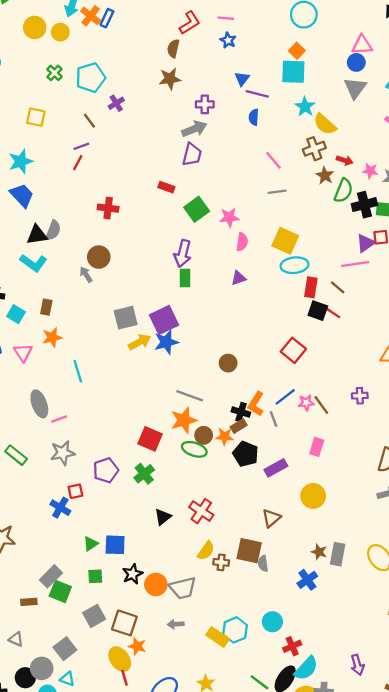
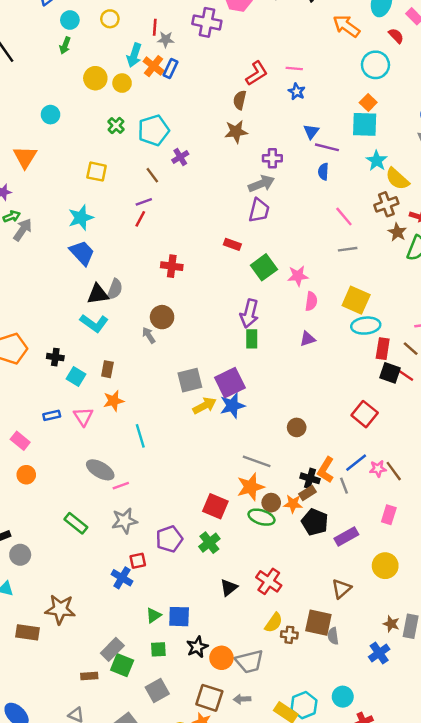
gray ellipse: (39, 404) -> (100, 470), turned -40
brown square: (124, 623) -> (209, 698), moved

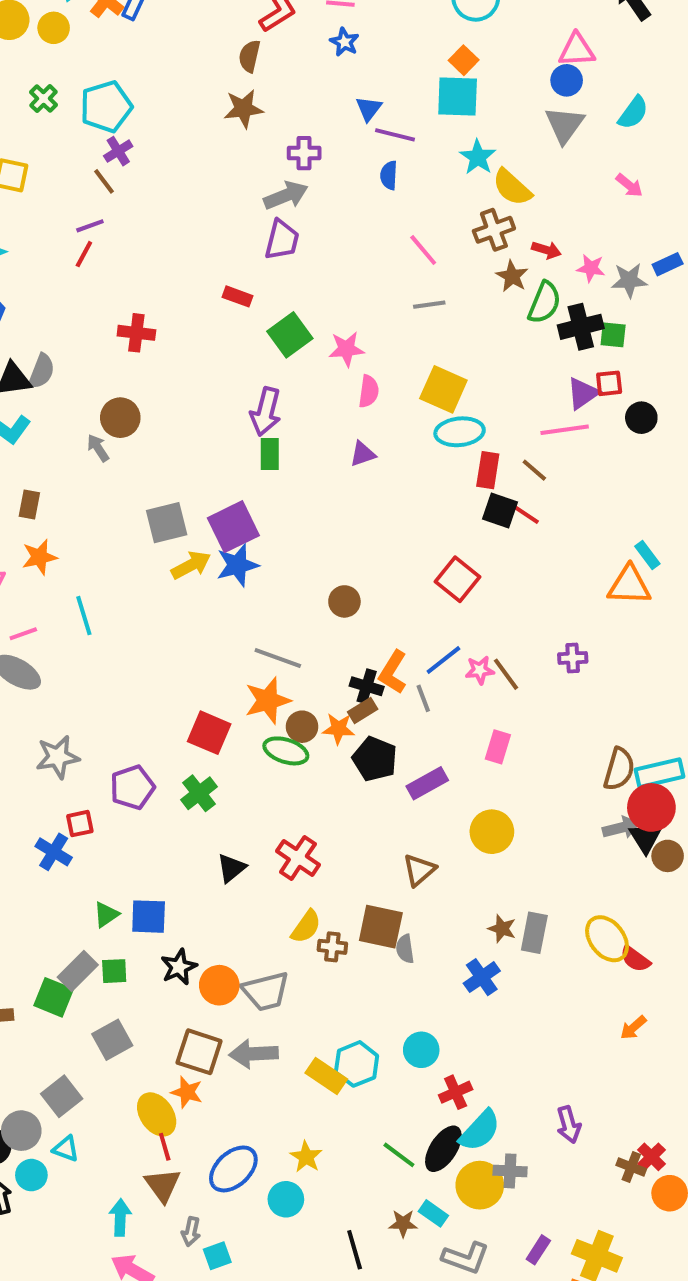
purple cross: (180, 157) -> (118, 151), moved
pink line: (121, 486) -> (23, 634), moved
gray rectangle: (112, 649) -> (78, 971), moved
gray arrow: (242, 699) -> (254, 1054), size x1.6

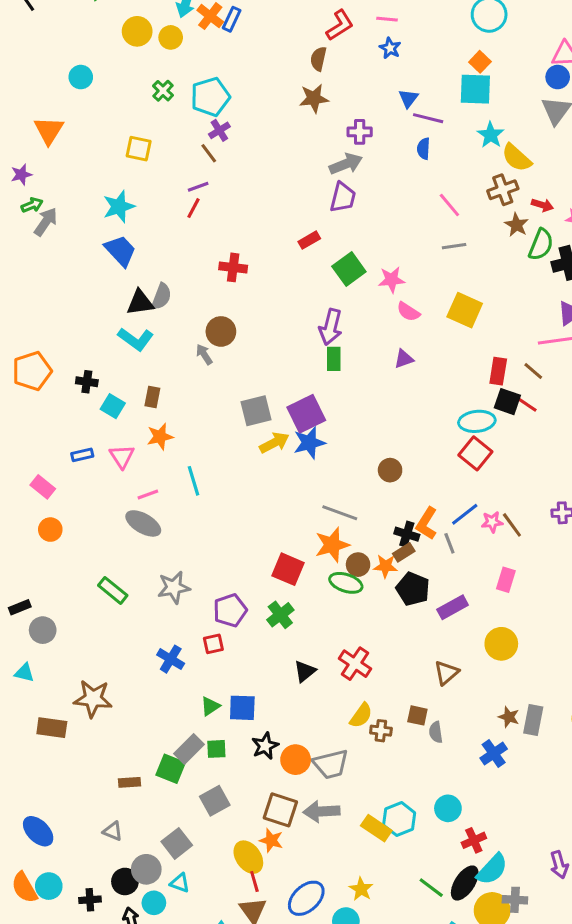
red rectangle: (237, 296) -> (309, 240), turned -50
pink semicircle: (369, 391) -> (408, 312), turned 115
cyan ellipse: (460, 432) -> (477, 421), moved
red square: (80, 824) -> (213, 644), moved
brown square: (381, 927) -> (417, 715), size x0.6

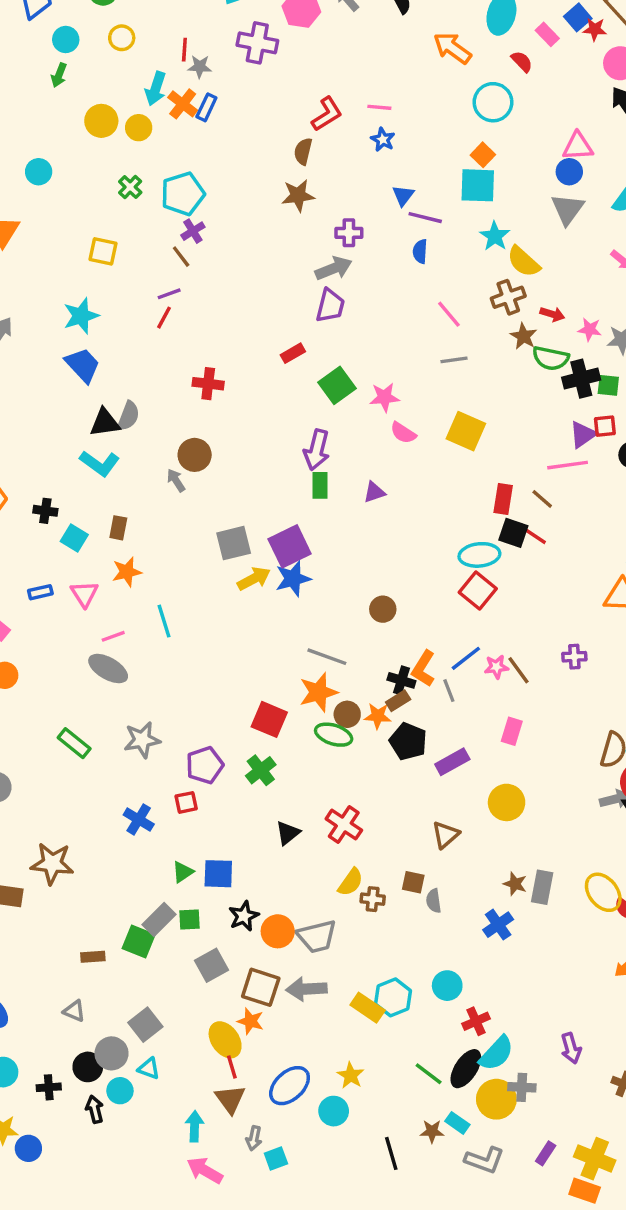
green semicircle: (541, 245) -> (551, 358), turned 80
purple triangle: (404, 359) -> (374, 492), moved
gray square: (215, 801) -> (212, 965), moved

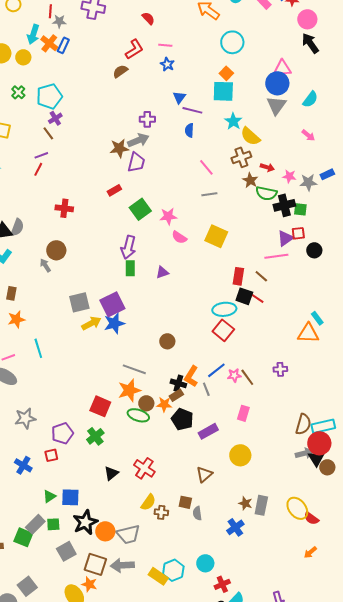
red semicircle: (522, 62) -> (148, 18), moved
brown semicircle: (303, 151) -> (120, 71), turned 42
blue circle: (569, 172) -> (277, 83), size x1.5
brown star: (298, 195) -> (119, 148), moved
black star: (244, 916) -> (85, 522), size x1.4

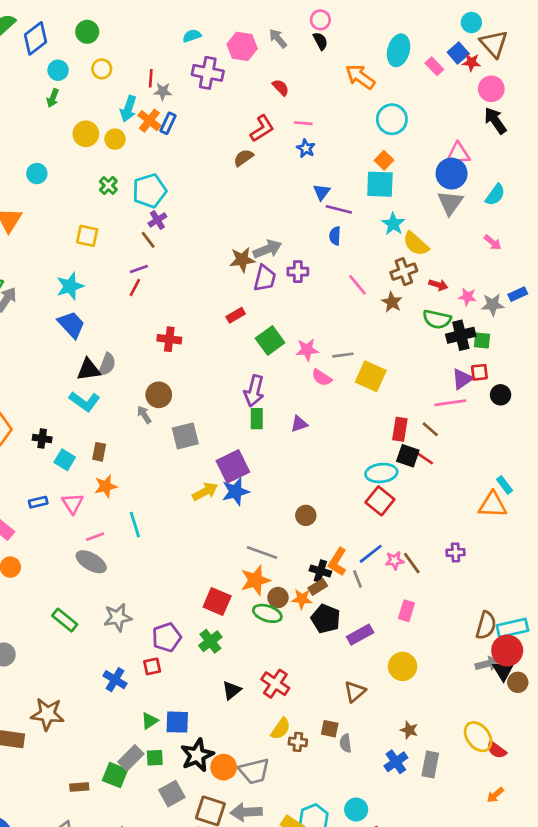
purple cross: (147, 119) -> (298, 272), moved
brown star: (250, 180) -> (392, 302), moved
gray line: (209, 194) -> (343, 355), moved
gray square: (79, 302) -> (185, 436), moved
gray rectangle: (261, 505) -> (430, 764), moved

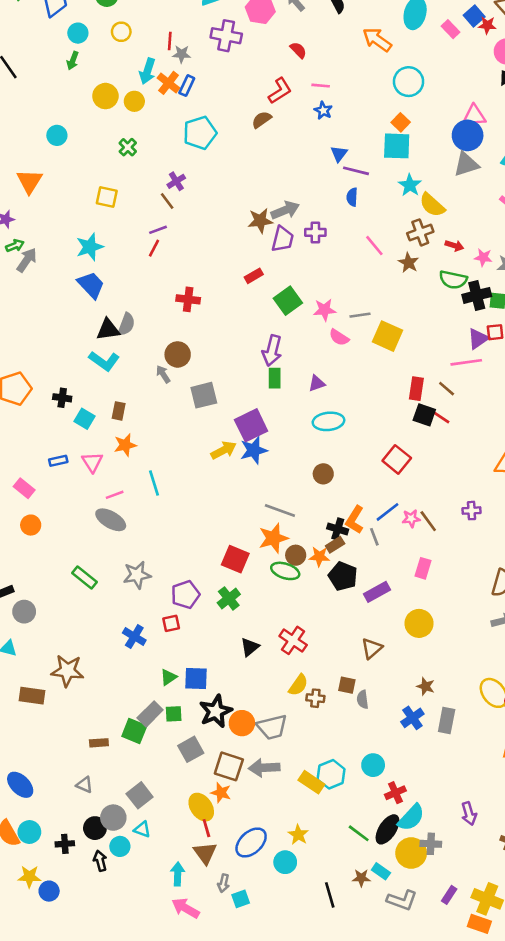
cyan pentagon: (149, 191) -> (200, 133), moved
gray triangle: (450, 203) -> (466, 164), turned 36
cyan ellipse: (381, 473) -> (328, 421), moved

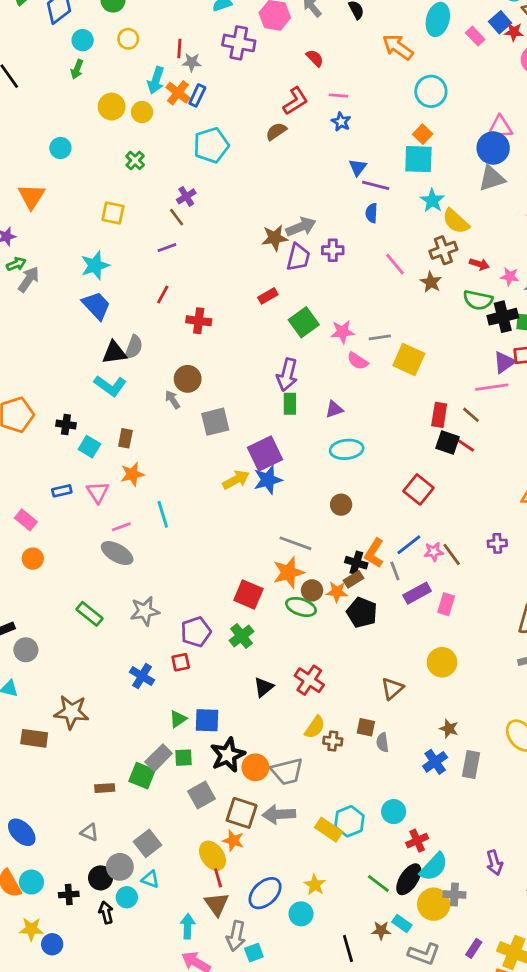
red line: (154, 248) -> (163, 295), moved
purple rectangle: (377, 592) -> (417, 593), moved
gray arrow: (224, 883) -> (236, 936), size x1.5

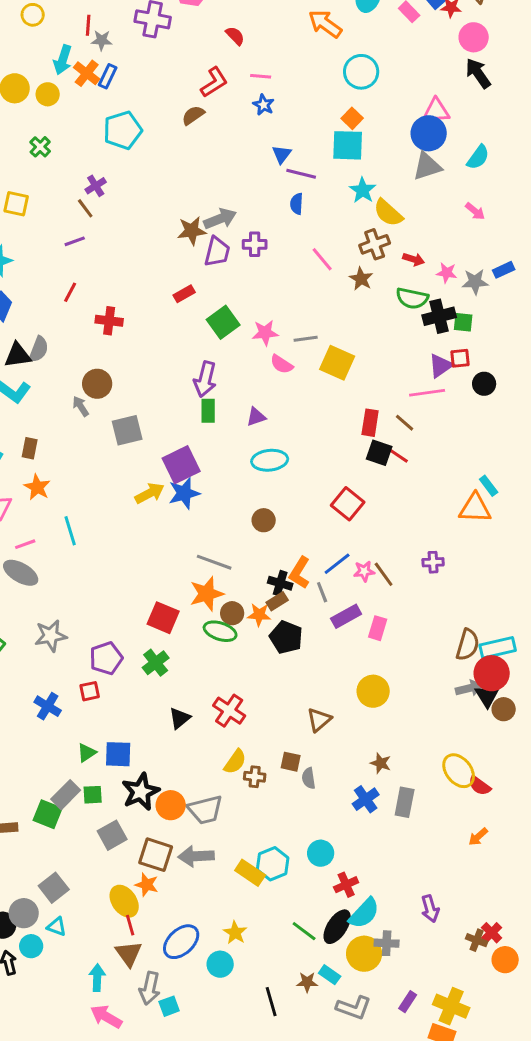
orange star: (132, 474) -> (37, 487), turned -30

